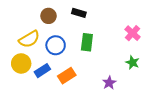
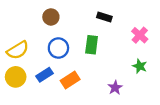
black rectangle: (79, 13) -> (104, 17), moved
yellow semicircle: (29, 39) -> (18, 50), moved
yellow circle: (21, 63) -> (16, 77), moved

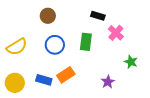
pink cross: (140, 35) -> (116, 33), moved
blue rectangle: (45, 75) -> (44, 80), moved, turned 49
yellow circle: (16, 77) -> (15, 83), moved

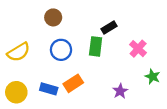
black rectangle: (98, 16) -> (109, 27), moved, turned -48
pink cross: (116, 33) -> (138, 49), moved
green star: (131, 62) -> (153, 77), moved

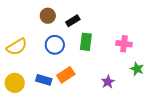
black rectangle: (109, 27) -> (73, 21), moved
pink cross: (138, 49) -> (124, 44), turned -35

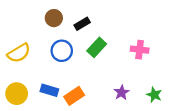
green rectangle: (86, 42) -> (97, 47), turned 36
green star: (137, 69) -> (154, 95), moved
orange rectangle: (66, 75) -> (74, 96), moved

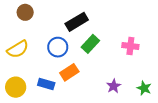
brown circle: (54, 18) -> (25, 12), moved
black rectangle: (82, 24) -> (77, 22), size x1.5
orange rectangle: (74, 96) -> (69, 72), moved

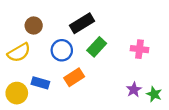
brown circle: (25, 12) -> (34, 26), moved
blue rectangle: (46, 84) -> (40, 83), moved
purple star: (114, 86) -> (134, 90), moved

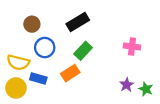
green rectangle: (97, 47) -> (83, 51), moved
blue circle: (62, 50) -> (45, 48), moved
yellow semicircle: (19, 53) -> (18, 62), moved, turned 45

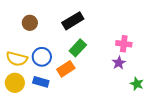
blue circle: (45, 48) -> (42, 57), moved
blue rectangle: (38, 78) -> (41, 82), moved
purple star: (127, 85) -> (119, 63), moved

